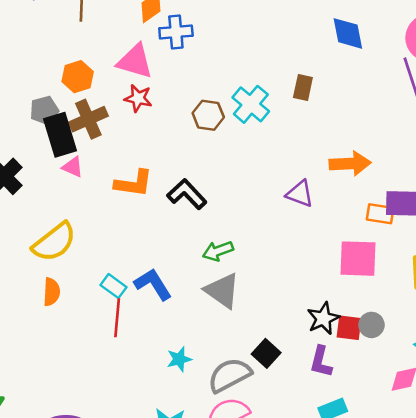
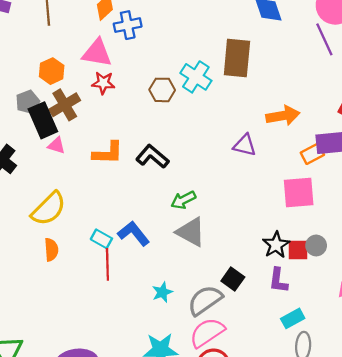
brown rectangle: (303, 87) -> (237, 58), size x1.8
orange rectangle: (380, 214) -> (312, 154), turned -30

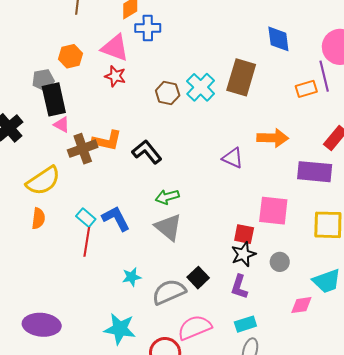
brown cross: (65, 105) -> (83, 149), moved
orange rectangle: (312, 154) -> (306, 89), moved
red square: (298, 250) -> (244, 234), moved
pink semicircle: (207, 333) -> (195, 327), moved

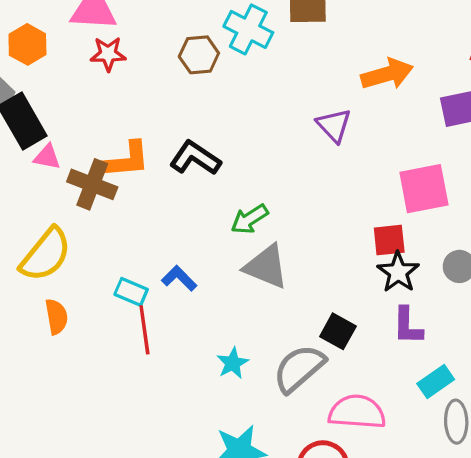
brown cross: (83, 149) -> (92, 184), turned -32
purple triangle: (233, 158) -> (334, 125), turned 40
blue L-shape: (116, 218) -> (179, 278), size x0.7
pink semicircle: (195, 327) -> (357, 412), turned 44

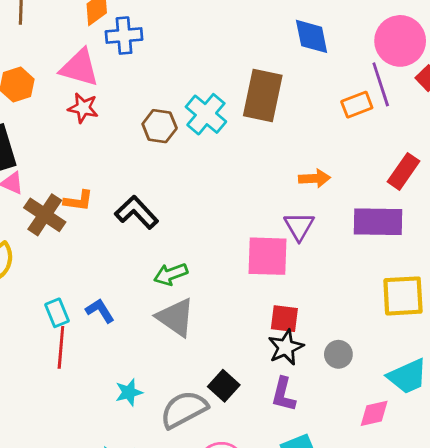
orange arrow: (387, 74) -> (314, 178), size x0.7
purple triangle: (334, 125) -> (299, 226), moved
orange L-shape: (127, 160) -> (78, 201), size x0.7
pink square: (424, 189) -> (267, 256), moved
cyan rectangle: (131, 292) -> (57, 313), turned 32

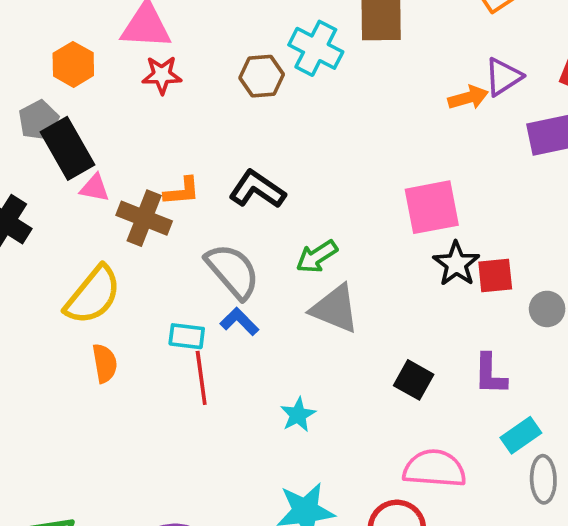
purple triangle: (299, 226) -> (503, 77), moved, turned 40
cyan rectangle: (57, 313) -> (187, 336), turned -48
red square: (284, 319) -> (495, 276), moved
black star: (286, 347) -> (456, 264), moved
gray semicircle: (184, 409) -> (233, 271), moved, turned 90

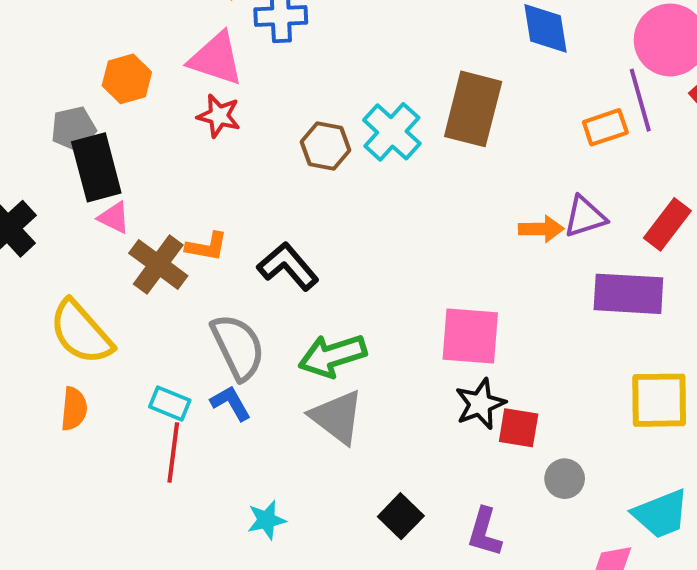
green arrow: (317, 257) -> (332, 356), size x1.4
yellow semicircle: (93, 295) -> (81, 332), turned 84

